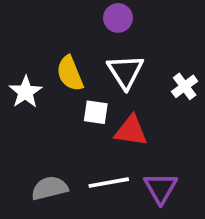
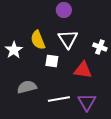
white cross: (185, 86) -> (100, 47), turned -32
red triangle: (131, 131) -> (83, 70), moved
gray semicircle: (50, 188) -> (27, 87), moved

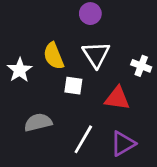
white line: (59, 99) -> (83, 139), turned -50
purple triangle: (87, 102) -> (123, 144), turned 30

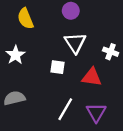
yellow semicircle: (54, 56) -> (25, 19), moved
gray semicircle: (38, 122) -> (14, 98), moved
purple triangle: (123, 144) -> (96, 112), turned -30

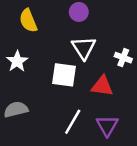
white square: (57, 67) -> (64, 75), size x1.5

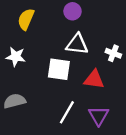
yellow semicircle: (28, 21) -> (26, 19), turned 45
white triangle: (84, 48) -> (77, 44), turned -50
white star: (17, 61) -> (16, 57), turned -30

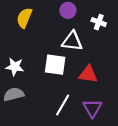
white cross: (113, 53) -> (99, 22), moved
white star: (16, 57) -> (15, 67), moved

